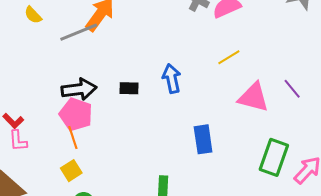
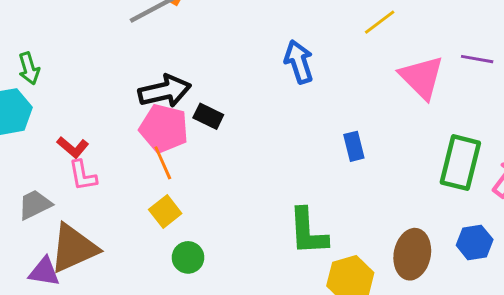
black rectangle: (129, 88) -> (208, 116), moved, turned 30
purple line: (292, 89) -> (477, 59), turned -35
pink triangle: (253, 97) -> (422, 77), turned 36
blue rectangle: (203, 139) -> (354, 146), size x0.7

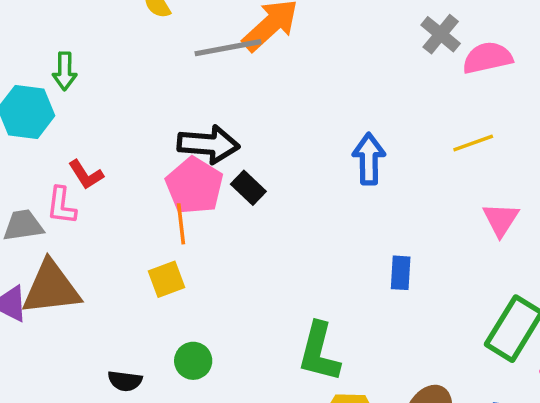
pink triangle: (422, 77) -> (501, 219), size x0.7
pink L-shape: (83, 175) -> (61, 206), moved
green circle: (188, 257) -> (193, 361), moved

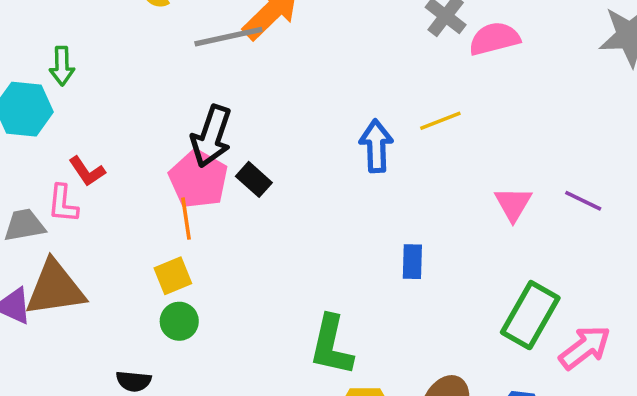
yellow line: (473, 143) -> (440, 121), moved
black arrow: (208, 144) -> (211, 136), turned 106
green circle: (193, 361) -> (179, 321), moved

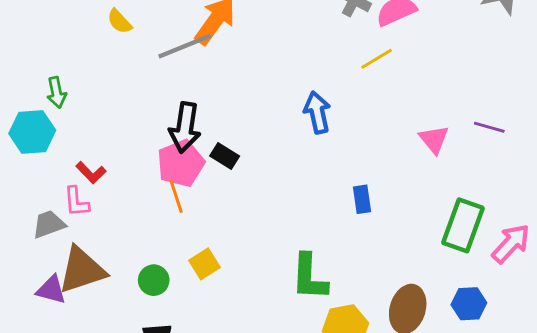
yellow line: (440, 121) -> (377, 59), moved
pink pentagon: (198, 179) -> (181, 163), turned 30
yellow square: (173, 276) -> (204, 264), moved
green circle: (179, 321) -> (154, 280), moved

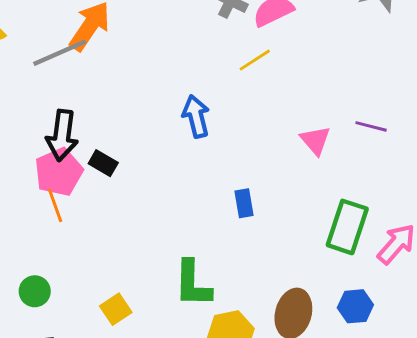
yellow square: (204, 264) -> (116, 309), moved

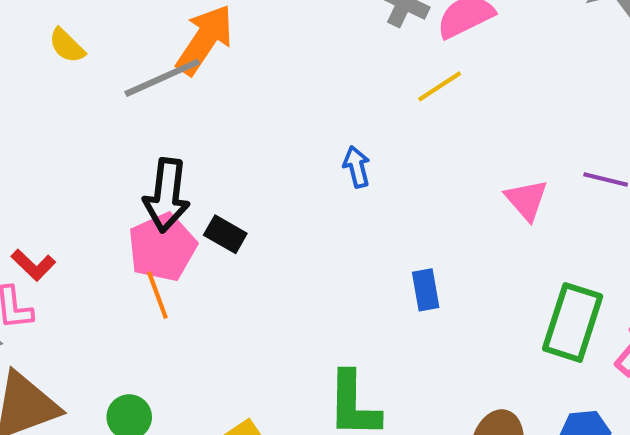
blue arrow: (196, 116) -> (357, 167), size x0.7

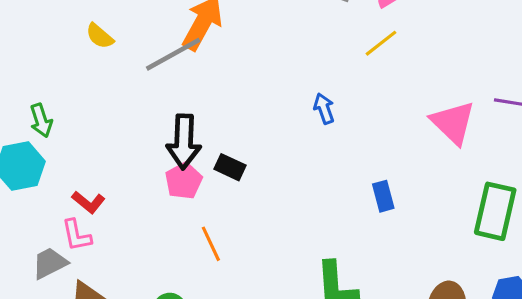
pink triangle: (526, 200) -> (453, 123), size x1.4
pink pentagon: (162, 247) -> (184, 181), size x0.7
orange line: (157, 295) -> (211, 244), moved

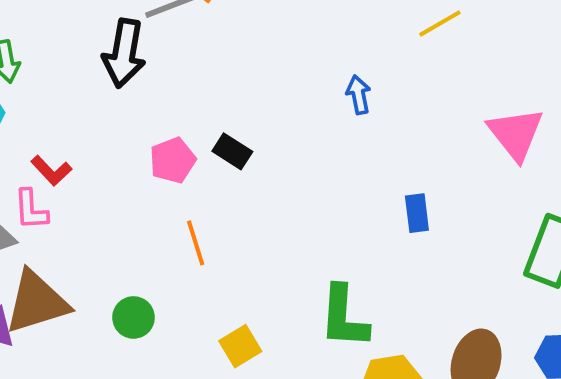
black arrow: (184, 142) -> (124, 53), moved

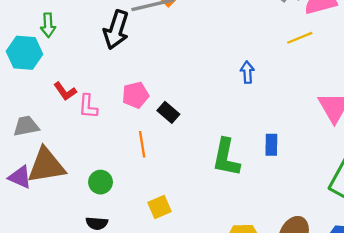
black rectangle: (232, 151) -> (168, 112), moved
pink L-shape: (31, 210) -> (88, 106), moved
green L-shape: (344, 317) -> (226, 157), moved

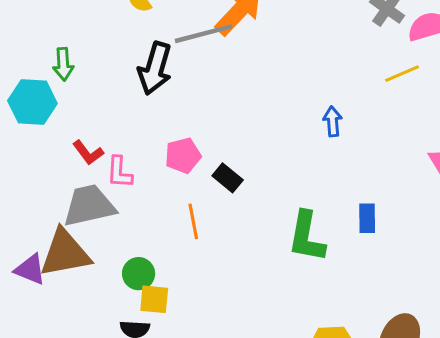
gray trapezoid: (26, 126) -> (89, 206), moved, size x1.5
yellow square: (159, 207) -> (154, 299), moved, turned 30

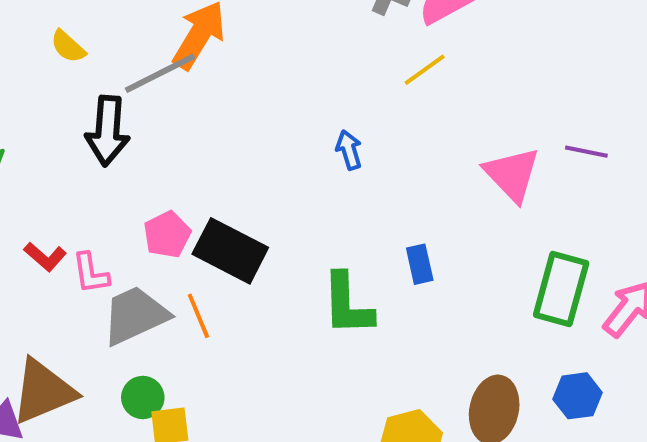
black rectangle: (228, 178) -> (230, 251), size x1.8
gray trapezoid: (89, 206) -> (135, 315), moved

